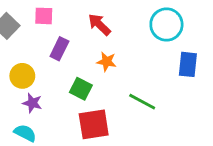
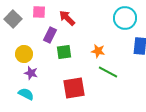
red arrow: (99, 25) -> (67, 18), moved
orange star: (107, 62) -> (98, 51), moved
green square: (81, 89) -> (64, 52), moved, turned -35

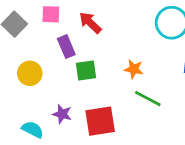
purple rectangle: (50, 35) -> (66, 47), turned -49
purple star: (31, 73) -> (62, 114), moved

